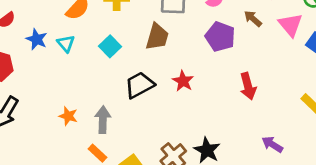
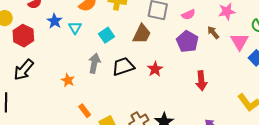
gray arrow: (103, 120) -> (94, 63), moved

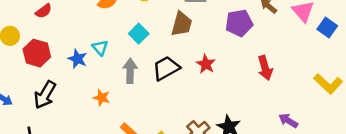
blue star: (55, 21) -> (77, 59), moved
cyan triangle: (75, 28) -> (100, 48), moved
purple pentagon: (187, 42) -> (239, 23), turned -30

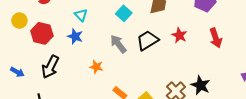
cyan triangle: (100, 48) -> (81, 15), moved
red arrow: (265, 68) -> (216, 38), moved
gray arrow: (130, 71) -> (118, 44), turned -36

